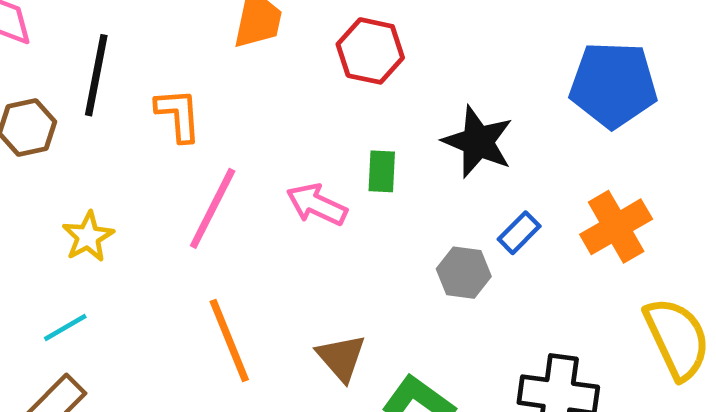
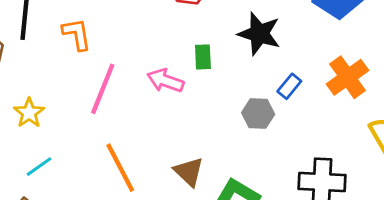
cyan line: (65, 328) -> (39, 167), moved

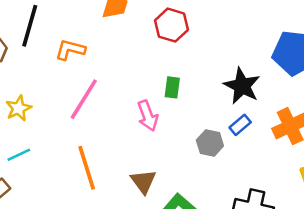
orange L-shape: (77, 34) -> (70, 50), turned -76
black star: (259, 34) -> (242, 86), moved
pink arrow: (165, 81) -> (148, 116), moved, turned -140

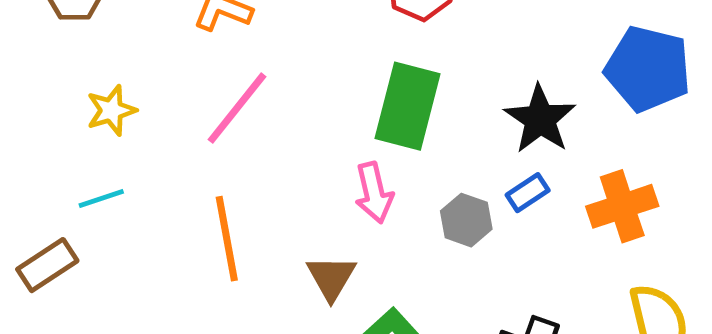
green rectangle: (172, 87) -> (408, 106), size x2.0
pink arrow: (148, 116) -> (374, 193), moved

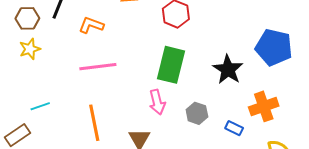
pink line: (237, 108) -> (98, 67), turned 45
yellow star: (111, 110) -> (30, 49), moved
blue rectangle: (528, 193) -> (234, 128), moved, turned 60

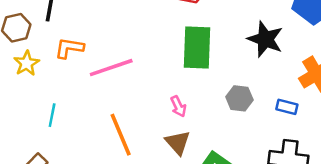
orange L-shape: (91, 25) -> (69, 48), moved
pink arrow: (157, 102) -> (178, 106), moved, size x0.7
cyan line: (40, 106) -> (52, 115), moved, turned -48

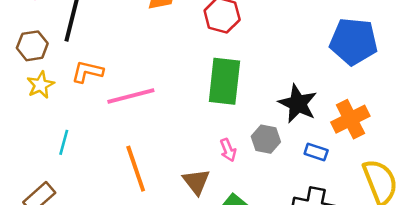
black star: (265, 39) -> (298, 104), moved
pink arrow: (178, 106) -> (228, 150), moved

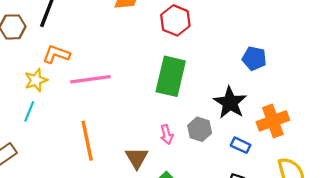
blue pentagon: (354, 41) -> (254, 58), moved, size x0.6
yellow star: (40, 85) -> (36, 80), moved

